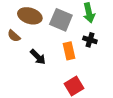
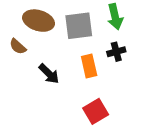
gray square: (61, 20) -> (79, 26), turned -30
black cross: (90, 40) -> (116, 52), turned -32

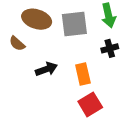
orange rectangle: (89, 66) -> (83, 74), moved
black arrow: (49, 74) -> (46, 69), turned -65

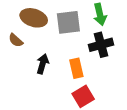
black cross: (110, 48) -> (101, 45), size x1.5
black arrow: (46, 69) -> (43, 64), turned -54

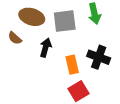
black cross: (101, 45) -> (99, 57), moved, turned 35
black arrow: (43, 64) -> (46, 48), moved

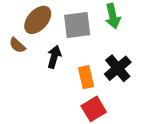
brown ellipse: (32, 17) -> (38, 20), turned -65
black cross: (99, 57) -> (118, 68), turned 30

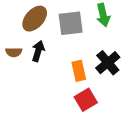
brown semicircle: (17, 45) -> (14, 52), moved, turned -42
black arrow: (54, 57) -> (38, 51), moved

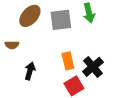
black arrow: (38, 51) -> (30, 71), moved
black cross: (108, 63) -> (93, 67), moved

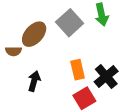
brown ellipse: (30, 16) -> (34, 34), moved
gray square: (61, 20) -> (70, 23), turned -35

